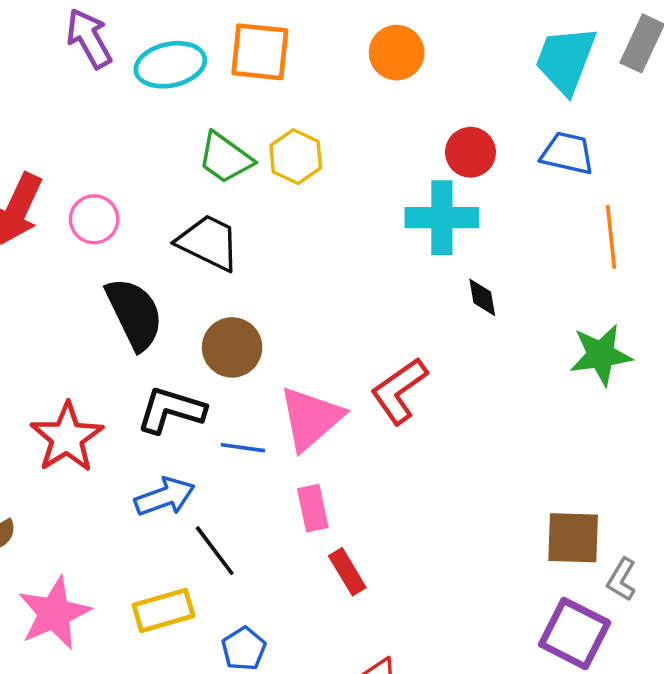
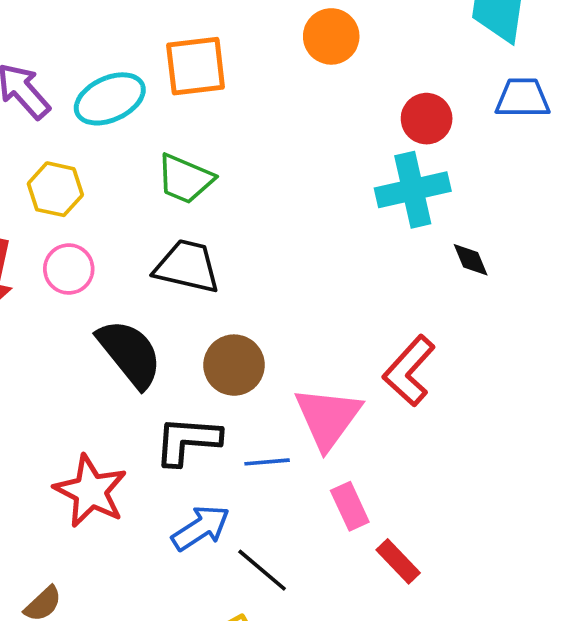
yellow hexagon: (296, 157) -> (55, 189), moved

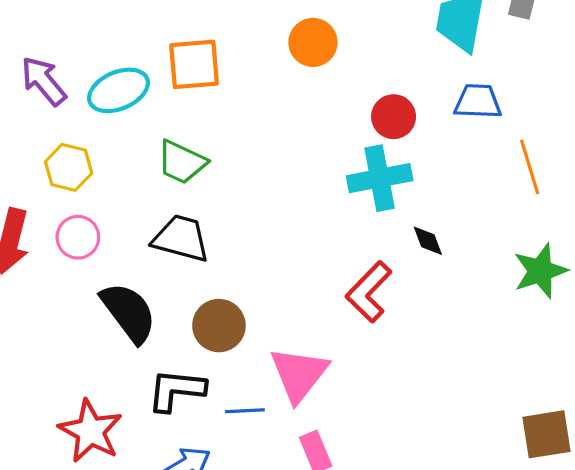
red L-shape: (409, 371) -> (369, 292), moved

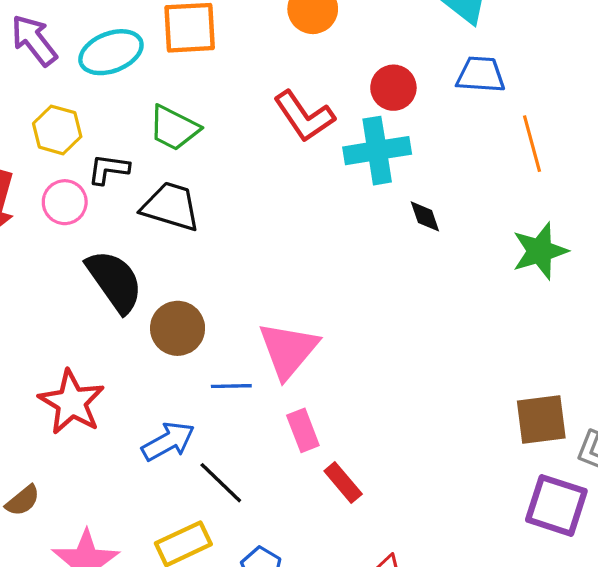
red L-shape: (369, 292) -> (304, 116), moved, turned -80
brown circle: (219, 326) -> (178, 328), moved
black L-shape: (176, 390) -> (109, 169), moved, size x0.7

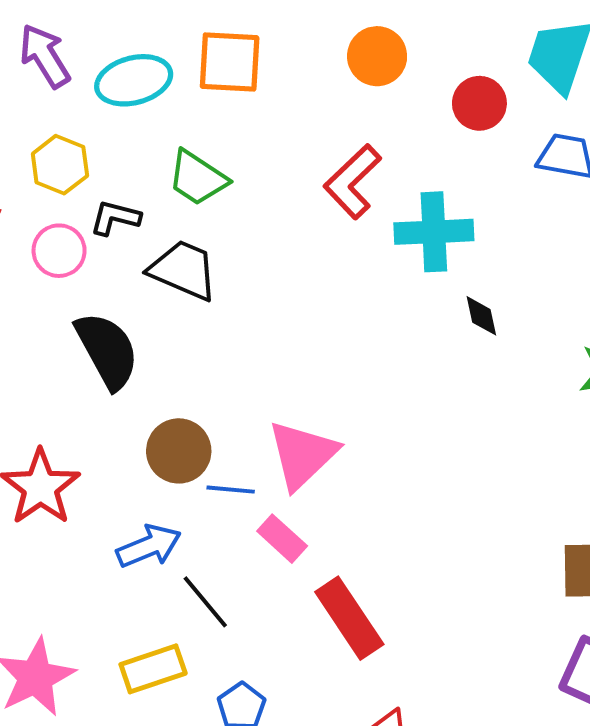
red circle: (393, 88) -> (479, 103), moved
red L-shape: (304, 116) -> (352, 182), turned 74
brown circle: (178, 328) -> (179, 451), moved
pink rectangle: (303, 430) -> (282, 539), moved, turned -33
red rectangle: (343, 483) -> (349, 618), size x1.6

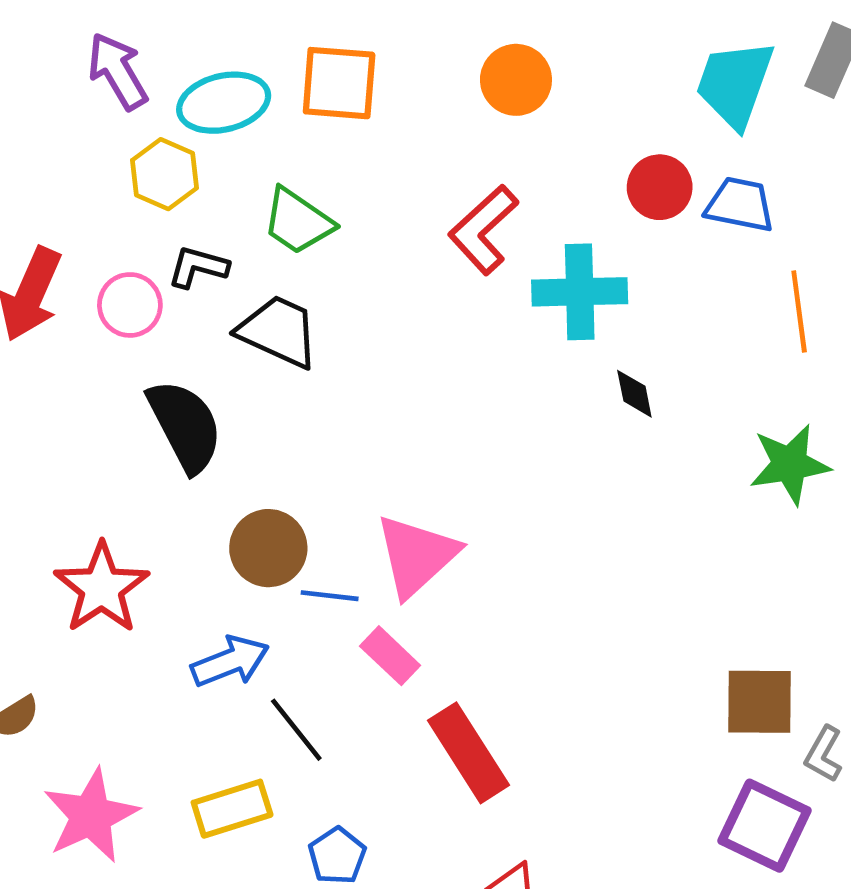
red circle: (479, 103) -> (660, 187), moved
yellow hexagon: (60, 165) -> (164, 174), moved

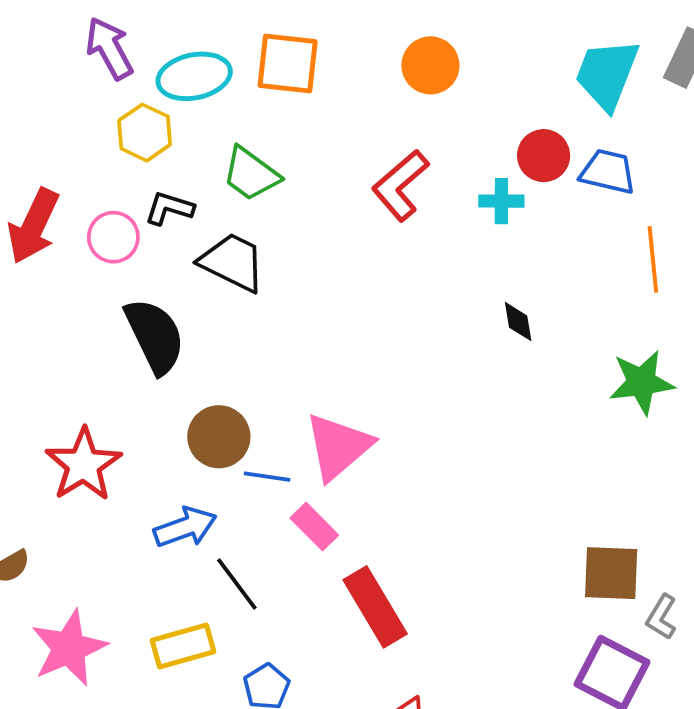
cyan cross: (580, 292) -> (501, 201), moved, size x0.6

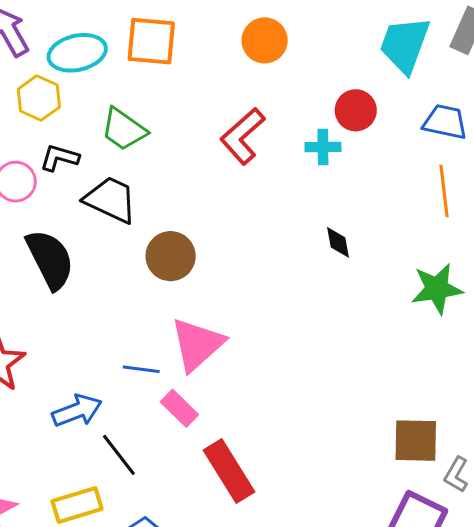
blue trapezoid: (608, 172) -> (445, 122), moved
brown circle: (219, 437) -> (171, 256), moved

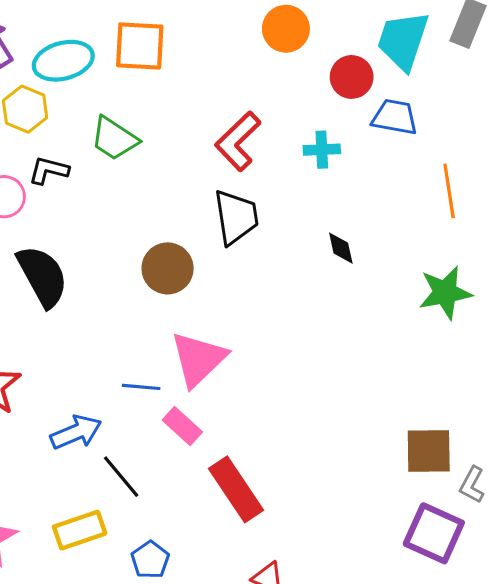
orange circle: (265, 40) -> (286, 29), moved
red circle: (356, 110) -> (352, 77), moved
blue trapezoid: (445, 122) -> (395, 117), moved
black trapezoid: (111, 200) -> (236, 217), moved, turned 58

